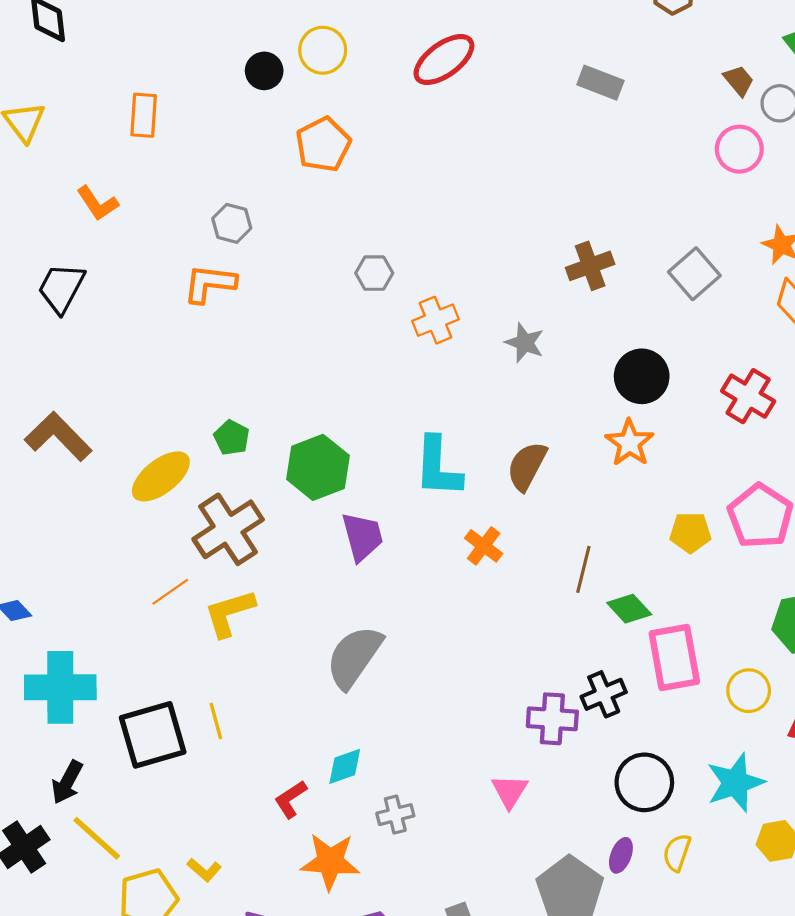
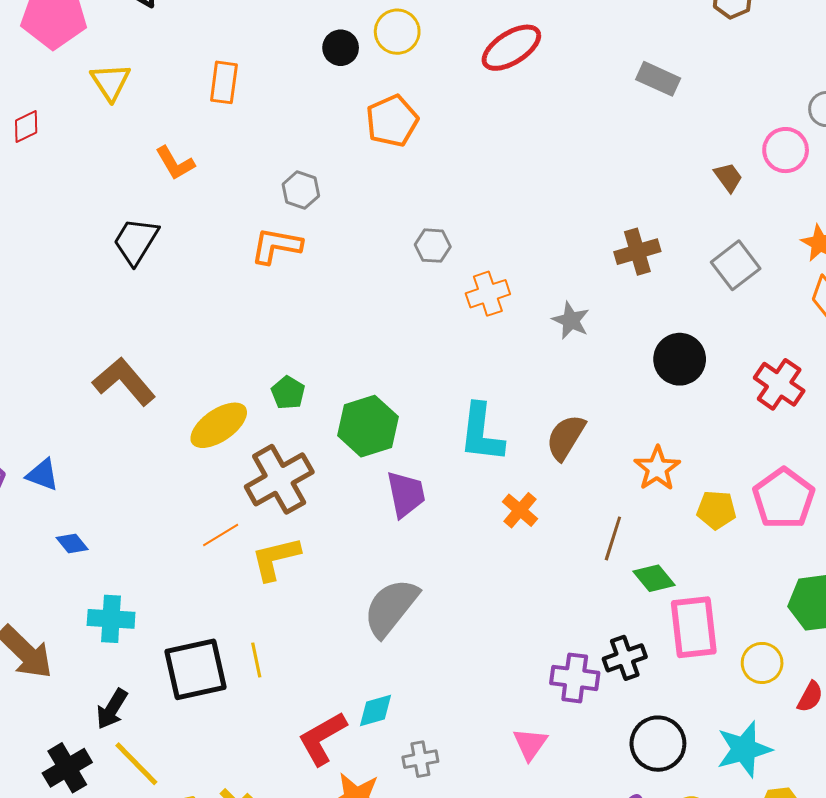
brown trapezoid: (739, 81) -> (728, 177), moved
orange star: (630, 443) -> (657, 468), moved
cyan cross: (60, 687) -> (111, 619), size x0.7
red L-shape: (291, 799) -> (322, 738), size x1.5

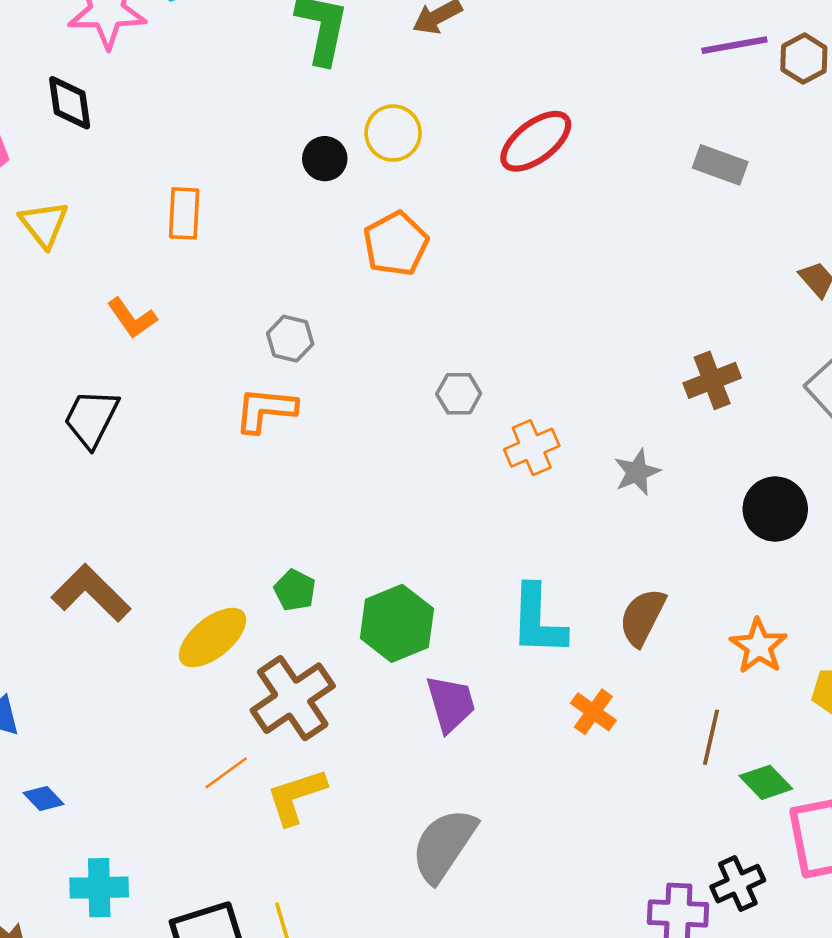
gray star: (571, 320) -> (637, 472), turned 30

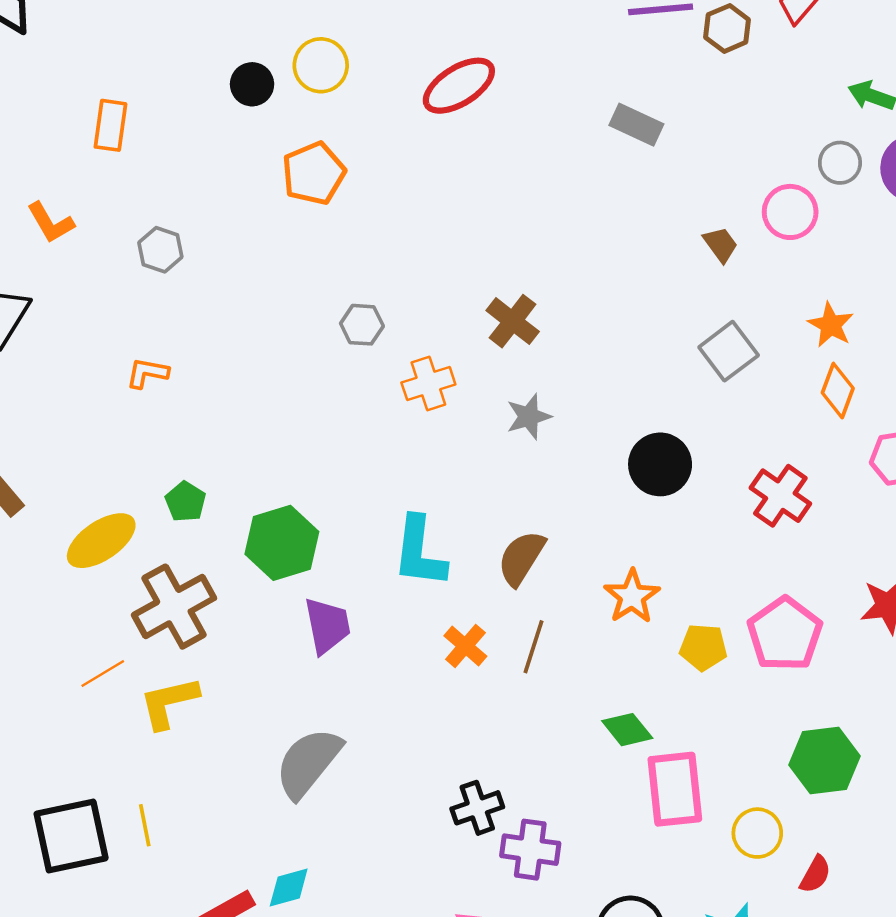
gray hexagon: (290, 339) -> (160, 250), moved
brown cross: (712, 380) -> (513, 321), moved, turned -36
orange L-shape: (265, 410) -> (147, 373), moved, size x0.7
brown line: (711, 737) -> (534, 647), moved
black cross: (738, 884) -> (477, 808), moved

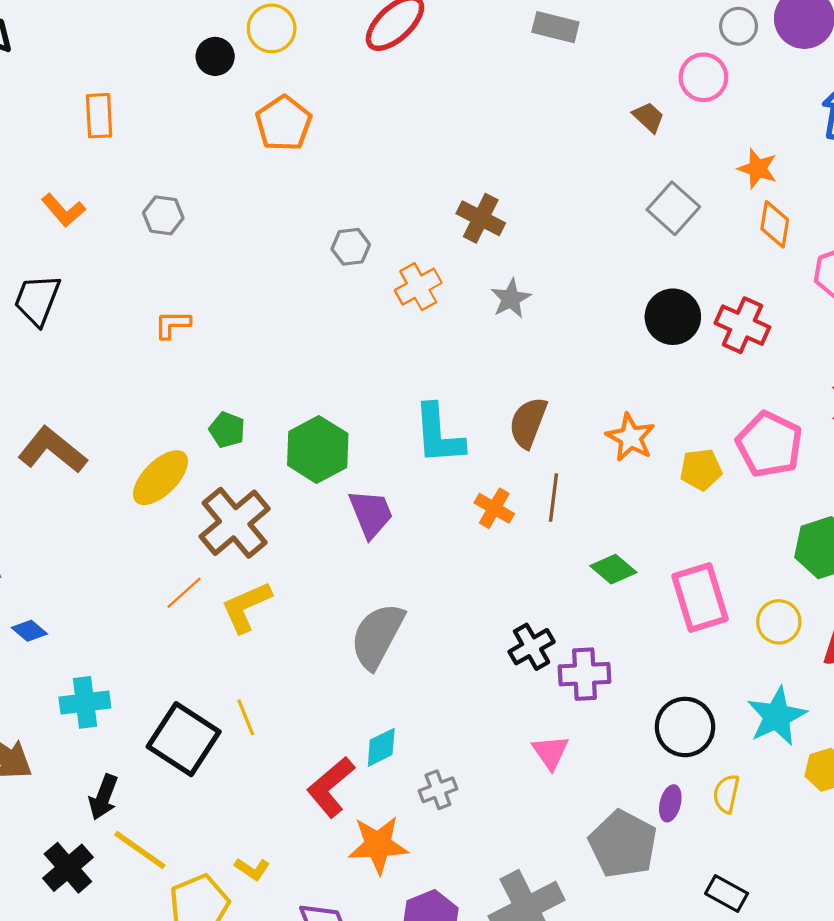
black circle: (660, 464) -> (673, 317), moved
green diamond: (627, 730) -> (613, 569), moved
black square: (71, 836) -> (184, 739), turned -34

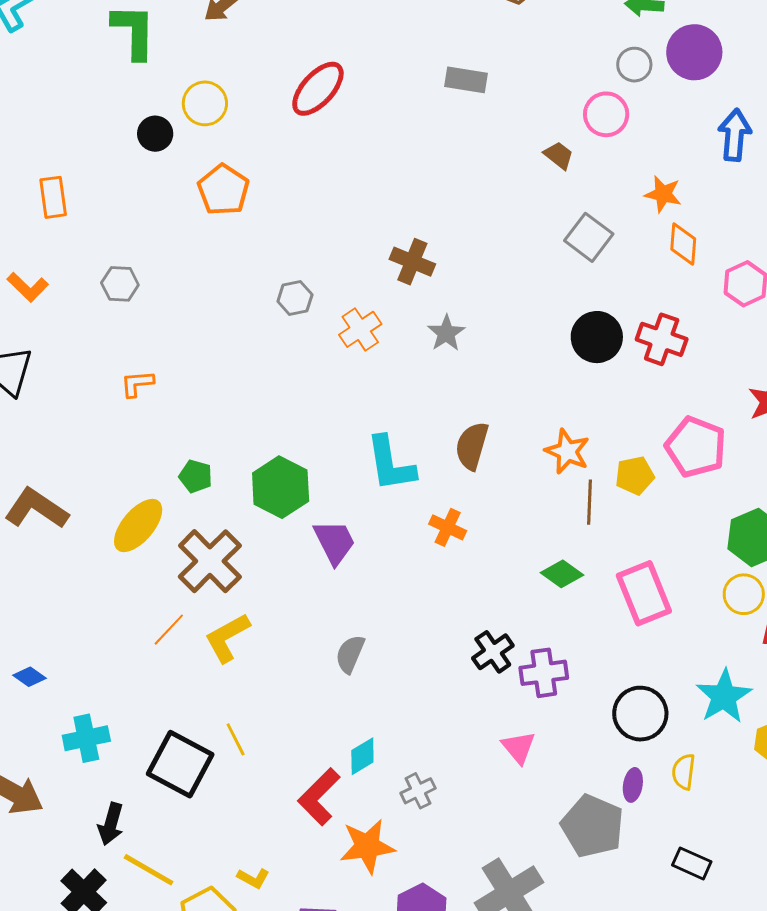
brown line: (553, 498) -> (590, 502), moved
yellow circle: (779, 622) -> (744, 594), moved
gray semicircle: (377, 636) -> (350, 654), size x0.6

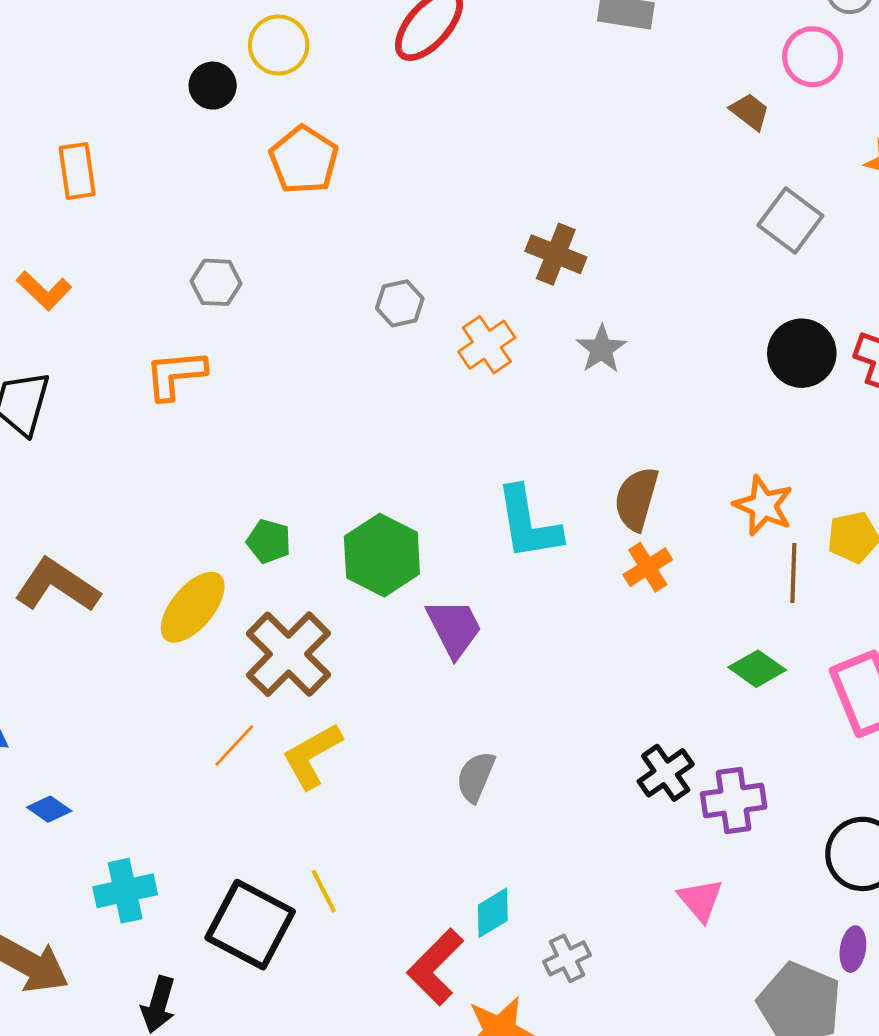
gray hexagon: (120, 284) -> (216, 282), moved
orange L-shape: (137, 384) -> (175, 375), moved, size x1.4
orange cross: (448, 527) -> (648, 567), moved, turned 33

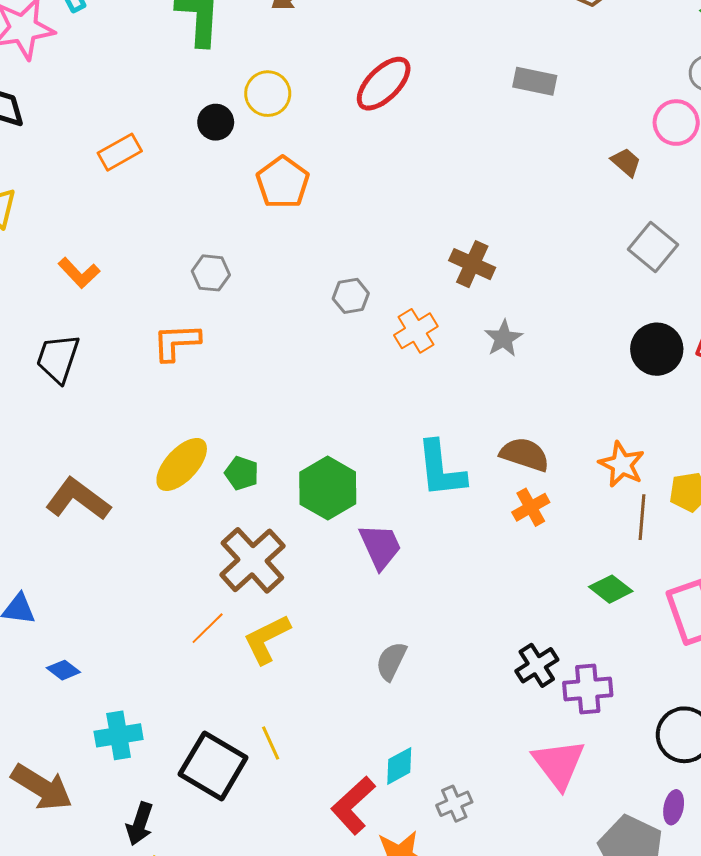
orange rectangle: (77, 171) -> (120, 152), moved, turned 66
brown semicircle: (636, 499) -> (525, 454), turned 90
yellow ellipse: (193, 607) -> (182, 464), moved
pink triangle: (700, 900) -> (559, 764), size x1.5

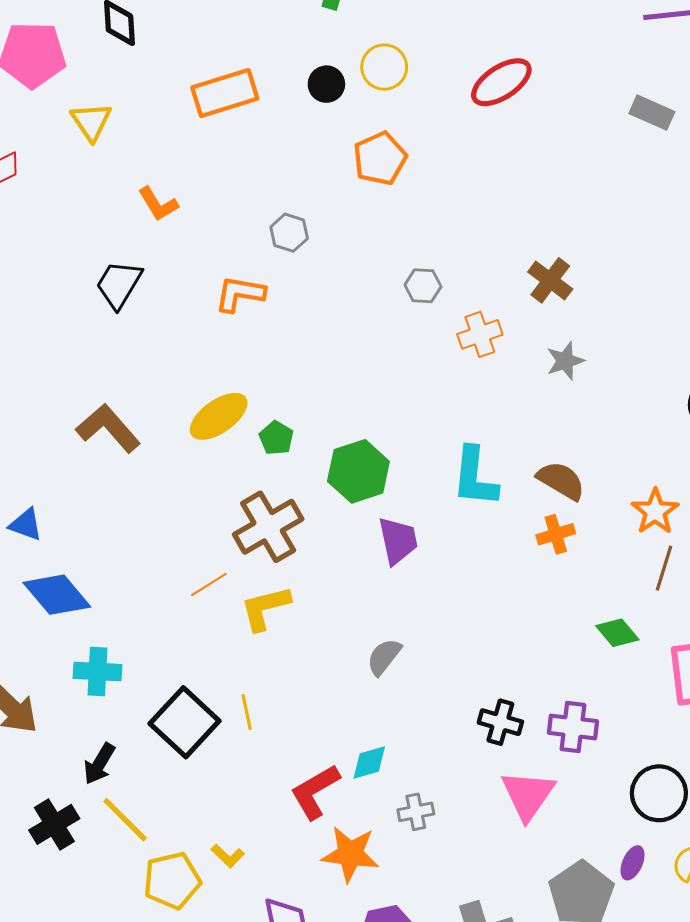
orange rectangle: (120, 152) -> (225, 93), size x1.5
black cross: (537, 665) -> (500, 722), moved, turned 36
blue diamond: (63, 670) -> (57, 595), size x2.0

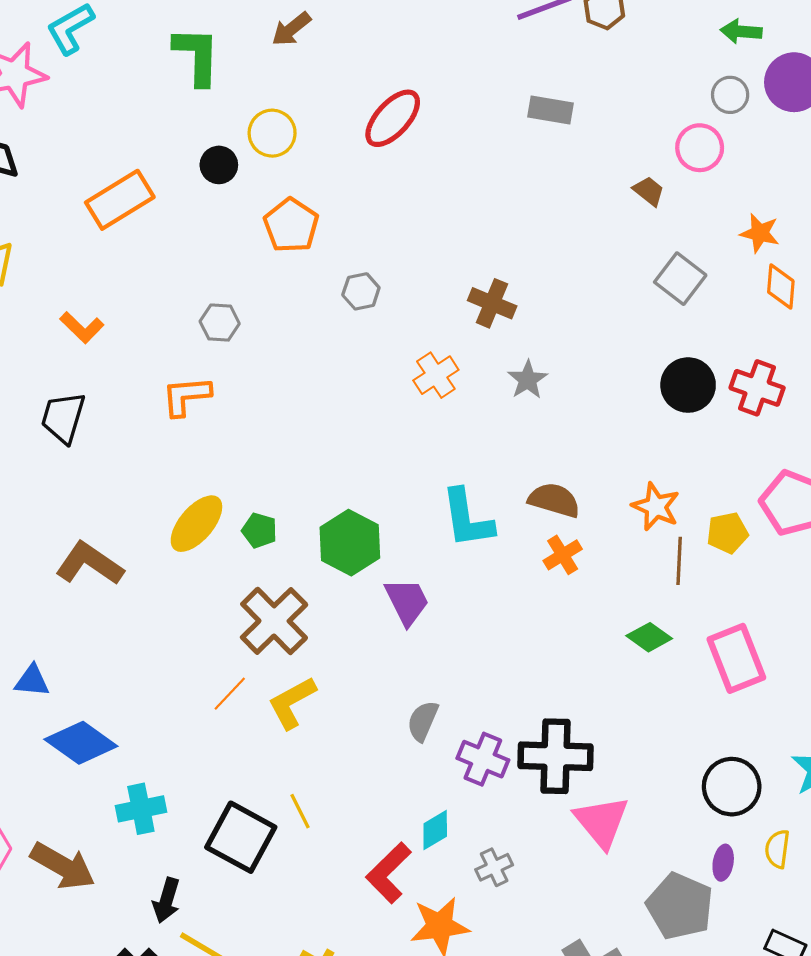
gray hexagon: (423, 286) -> (361, 291), moved
black cross: (500, 722) -> (555, 756), size x1.6
purple cross: (573, 727) -> (483, 759), moved, turned 30

